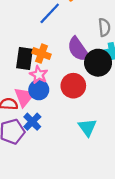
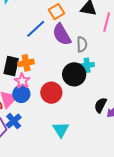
purple semicircle: (78, 49) -> (62, 35), moved
orange cross: (42, 54) -> (26, 63), turned -35

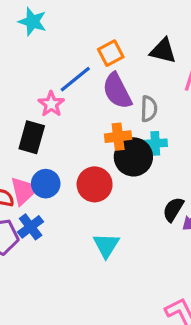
orange cross: (26, 63) -> (118, 137), moved
pink star: (22, 81) -> (51, 104), moved

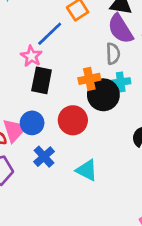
purple semicircle: (117, 91) -> (120, 29), moved
black rectangle: (32, 137) -> (42, 80), moved
blue cross: (31, 227) -> (44, 157), moved
cyan triangle: (106, 245) -> (87, 170), turned -30

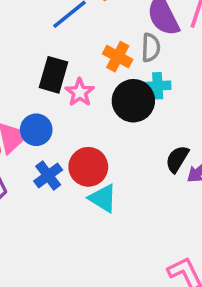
pink star: (31, 56) -> (80, 92), moved
orange cross: (89, 79) -> (118, 57), moved, turned 35
red circle: (73, 120) -> (88, 167), moved

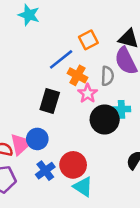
gray semicircle: (151, 48) -> (107, 76), moved
orange cross: (118, 57) -> (77, 75), moved
pink star: (80, 92) -> (88, 93), moved

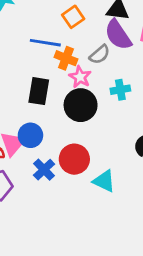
blue line: (61, 59) -> (45, 43), turned 55
gray semicircle: (107, 76) -> (100, 54), turned 54
black circle: (105, 119) -> (81, 105), moved
cyan triangle: (83, 187) -> (104, 181), moved

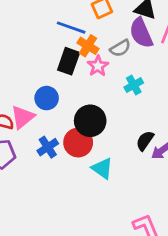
cyan cross: (120, 90) -> (134, 85), turned -30
black rectangle: (39, 91) -> (69, 61), moved
black circle: (81, 105) -> (90, 121), moved
blue circle: (30, 135) -> (47, 98), moved

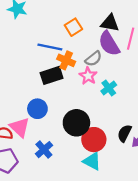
black rectangle: (69, 61) -> (52, 75), turned 60
pink star: (98, 66) -> (88, 76), moved
pink triangle: (23, 117) -> (20, 127), turned -30
red circle: (78, 142) -> (94, 140), moved

